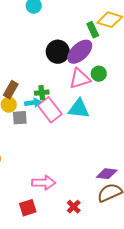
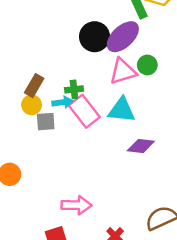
purple diamond: (107, 174) -> (141, 146), moved

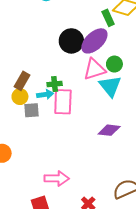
cyan triangle: (122, 110) -> (110, 86), moved, turned 45
pink rectangle: (84, 111) -> (63, 102), turned 40

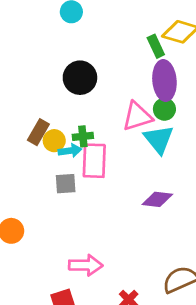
black circle: (71, 41) -> (80, 78), moved
purple ellipse: (94, 41) -> (164, 81), moved, turned -52
yellow circle: (20, 97) -> (54, 141), moved
gray square: (31, 110) -> (66, 184), moved

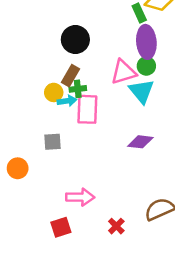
brown rectangle: (38, 132) -> (71, 76), moved
gray square: (66, 184) -> (53, 142), moved

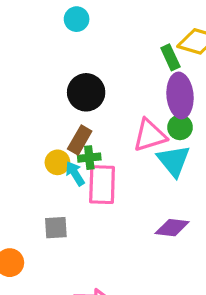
cyan arrow: (67, 101) -> (75, 173), turned -114

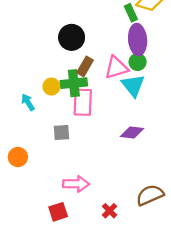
brown rectangle: (80, 140) -> (85, 66), moved
green cross: (89, 158) -> (74, 83), size x1.6
cyan arrow: (75, 173) -> (28, 102), moved
gray square: (56, 228) -> (62, 132), moved

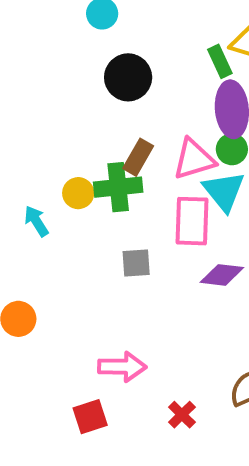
black circle: (72, 37) -> (128, 77), moved
pink rectangle: (83, 102) -> (192, 221), moved
gray square: (62, 132) -> (136, 263), moved

